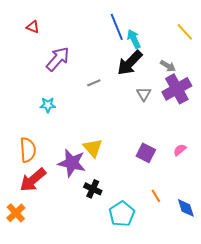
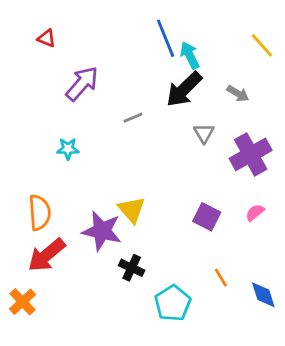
purple cross: (177, 89) -> (251, 154), moved

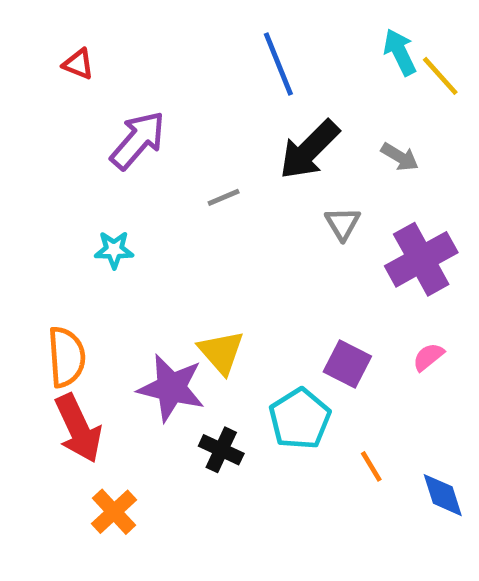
cyan arrow: (190, 55) -> (400, 52), moved
red arrow: (47, 255) -> (78, 428), turned -75
orange cross: (23, 302) -> (114, 512), moved
cyan pentagon: (173, 303) -> (300, 419), moved

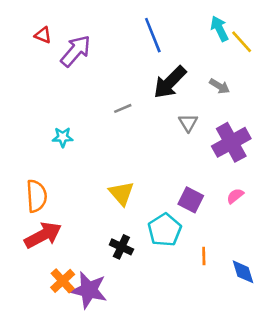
purple arrow: (138, 140) -> (76, 51), moved
purple star: (171, 388) -> (89, 290), moved
red arrow: (78, 428) -> (43, 235), turned -93
orange line: (371, 466) -> (204, 256), turned 30

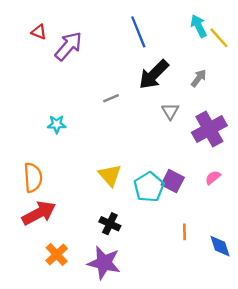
gray arrow: (219, 86) -> (199, 78), turned -84
cyan pentagon: (165, 230) -> (149, 187), moved
purple star: (89, 290) -> (104, 263), moved

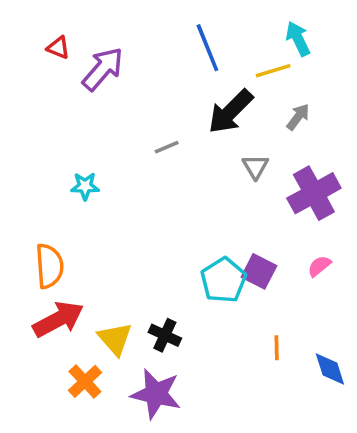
yellow line: (219, 38) -> (273, 71), moved, turned -65
yellow triangle: (110, 175) -> (115, 339), moved

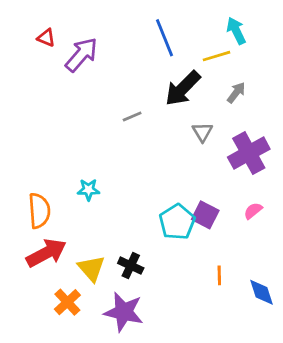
cyan star: (85, 186) -> (88, 190), moved

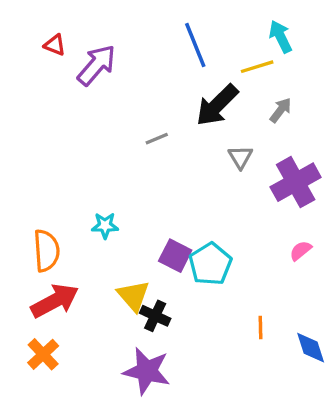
purple square: (205, 215) -> (175, 256), moved
yellow triangle: (91, 268) -> (133, 296), moved
orange cross: (67, 302) -> (43, 354), moved

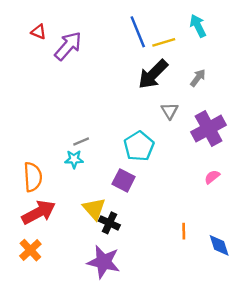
yellow line: (257, 67) -> (164, 42), moved
gray line: (157, 139) -> (81, 142), moved
cyan pentagon: (210, 264) -> (139, 146), moved

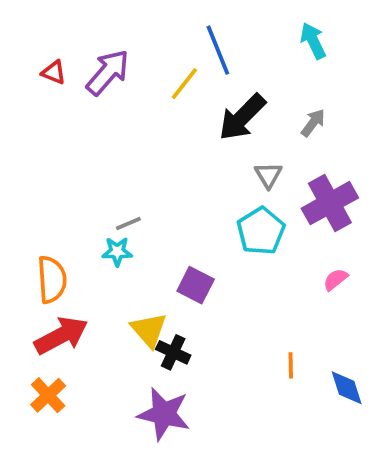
red triangle: (39, 32) -> (54, 72), moved
yellow line: (164, 42) -> (184, 84), moved, turned -35
cyan pentagon: (139, 146) -> (261, 231), moved

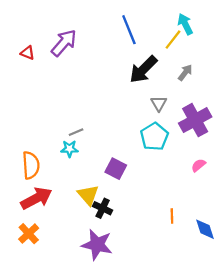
red triangle: (54, 72) -> (28, 53), moved
yellow line: (184, 84) -> (173, 40), moved

